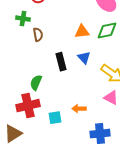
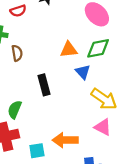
blue triangle: (84, 58) -> (83, 72), moved
orange arrow: (79, 109) -> (65, 140), size x1.5

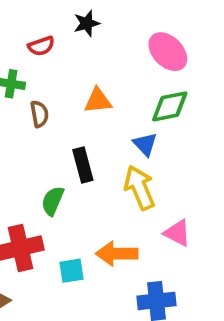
orange triangle: (69, 50) -> (98, 101), moved
yellow arrow: (104, 99) -> (139, 188), moved, turned -148
green semicircle: (15, 110) -> (53, 201), moved

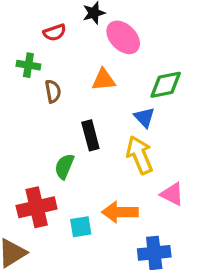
pink ellipse: (168, 52) -> (123, 37), moved

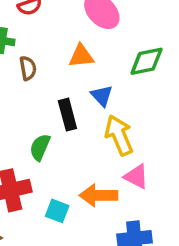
blue triangle: (144, 117) -> (102, 96), moved
pink triangle: (172, 194) -> (136, 177), moved
cyan square: (81, 227) -> (57, 211), turned 30

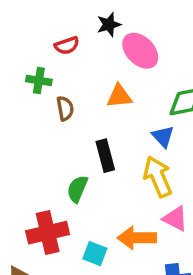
blue triangle: (102, 96) -> (163, 136), moved

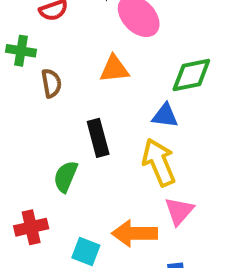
blue triangle: (163, 136) -> (165, 116), turned -40
pink triangle: (175, 219) -> (179, 211), turned 44
red cross: (48, 233) -> (31, 227), size x0.7

